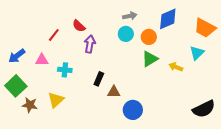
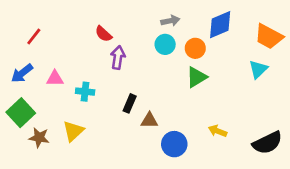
red line: (54, 35) -> (34, 37), moved
yellow arrow: (176, 67) -> (218, 131), moved

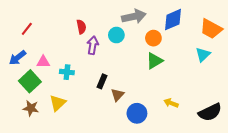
gray arrow: (170, 21) -> (134, 16), size x1.6
red semicircle: (103, 34) -> (81, 27), turned -144
cyan circle: (165, 44) -> (116, 35), moved
green square: (21, 113) -> (30, 81), moved
brown triangle: (149, 120) -> (117, 95), turned -48

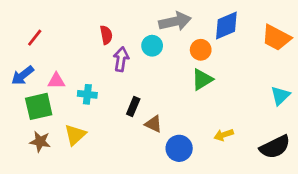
cyan triangle: (203, 55) -> (280, 96), moved
green square: (30, 81) -> (39, 106), turned 30
brown triangle: (117, 95) -> (153, 124), turned -48
yellow arrow: (171, 103) -> (224, 135), turned -40

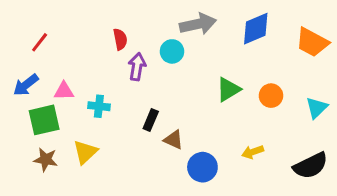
orange circle: (201, 50) -> (271, 96), moved

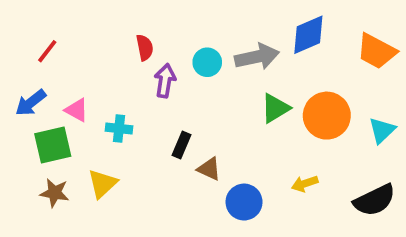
gray arrow: (198, 24) -> (257, 57), moved
pink triangle: (64, 91) -> (77, 110), turned 30
orange circle: (271, 96) -> (327, 116), size x1.6

